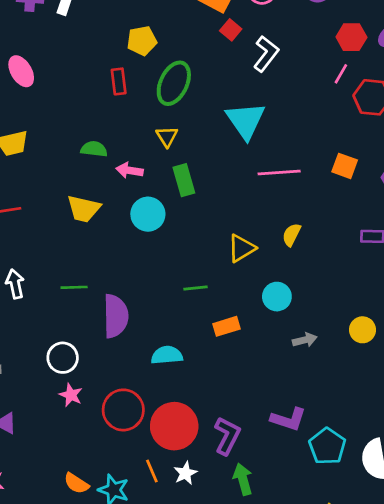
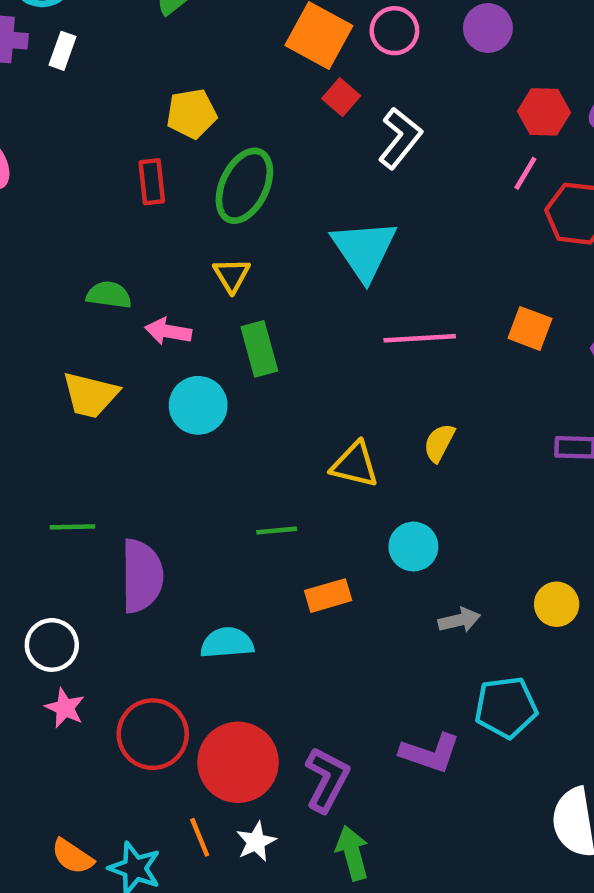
yellow triangle: (241, 248) -> (355, 465), turned 44
cyan pentagon: (327, 446) -> (506, 707), moved, turned 30

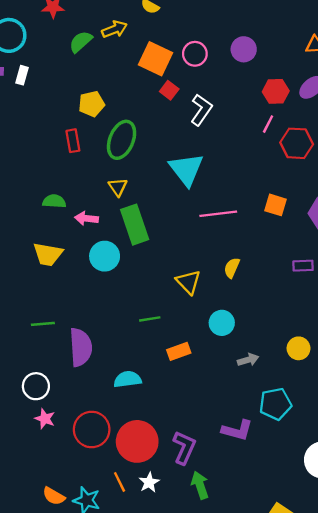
green rectangle: (259, 349) -> (135, 225), size x1.4
yellow triangle: (355, 465) -> (188, 282), turned 36

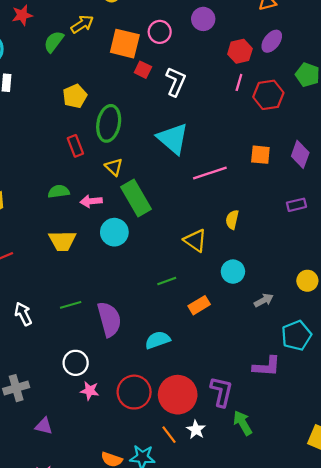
red rectangle: (73, 141) -> (75, 146), moved

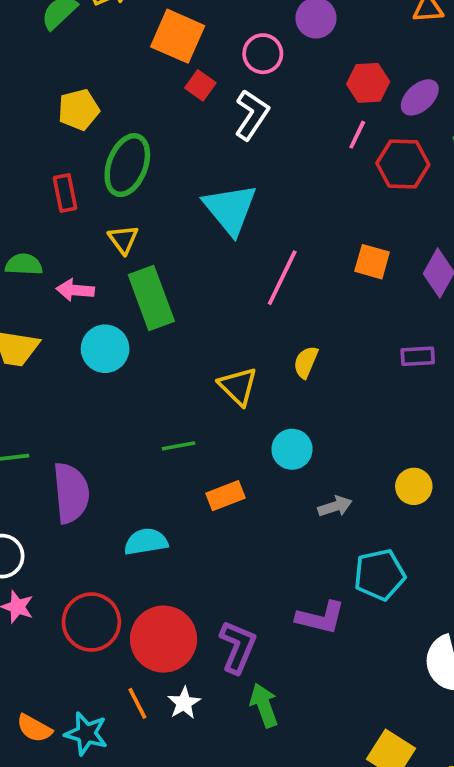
pink circle: (160, 32) -> (263, 54), moved
purple ellipse: (272, 41) -> (420, 97), moved
pink line: (210, 173) -> (282, 278), turned -56

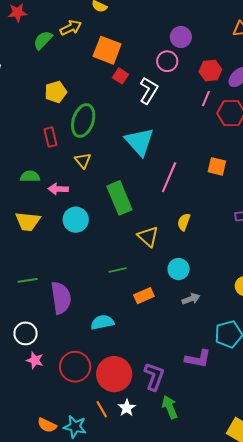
pink circle: (263, 54) -> (167, 61), moved
green rectangle: (151, 298) -> (119, 198), moved
gray arrow: (335, 506) -> (191, 299), moved

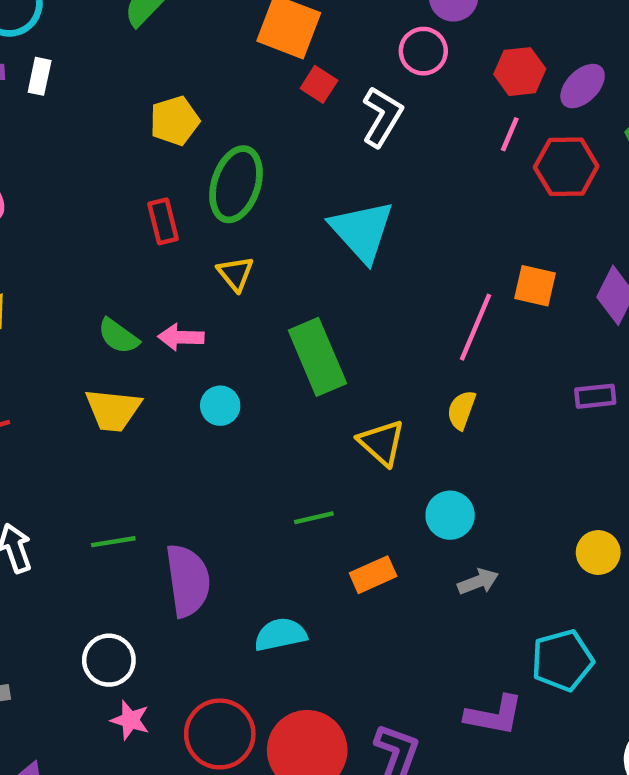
green semicircle: (30, 176) -> (118, 336), moved, turned -144
pink line: (169, 177) -> (475, 327), moved
cyan circle: (76, 220) -> (220, 406), size x0.7

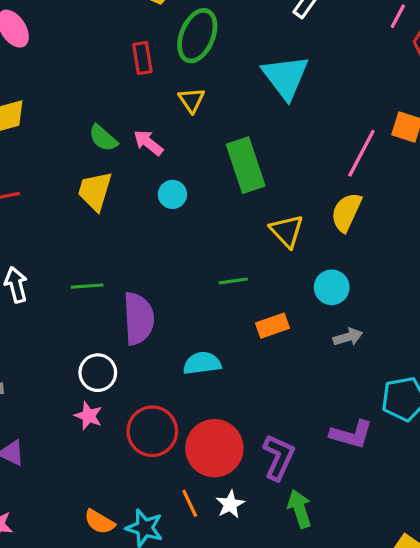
pink arrow: (181, 337) -> (148, 143), turned 32
yellow trapezoid: (113, 410) -> (95, 191), turned 96
yellow semicircle: (461, 410) -> (346, 212), size x1.4
white circle: (109, 660) -> (98, 373), moved

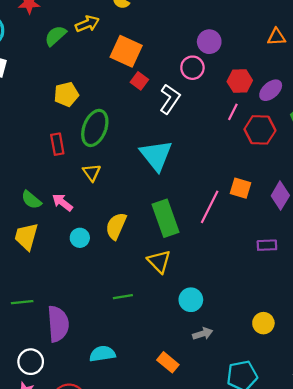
green rectangle: (246, 165) -> (166, 218), moved
yellow semicircle: (346, 212) -> (116, 226), moved
orange rectangle: (273, 326) -> (168, 362), moved, turned 60

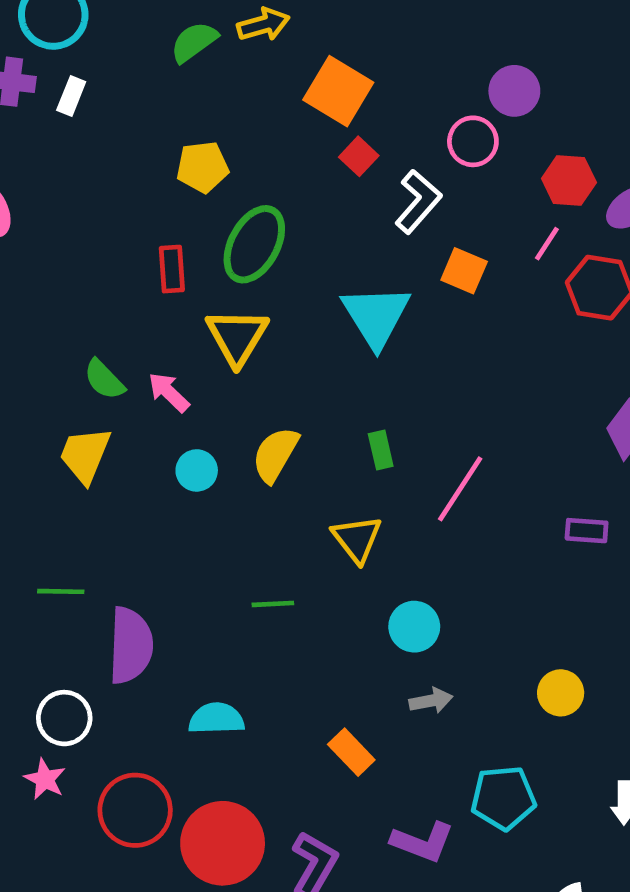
yellow triangle: (92, 172) -> (237, 337), size x1.6
orange square: (241, 188) -> (464, 271), moved
pink line: (210, 207) -> (460, 489), moved
green rectangle: (166, 218) -> (381, 450), size x0.5

